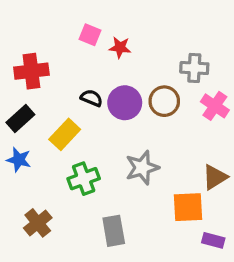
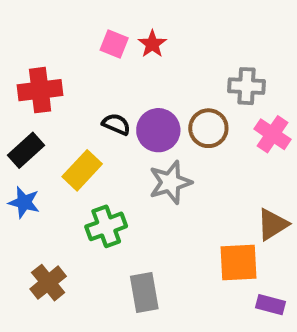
red star: (120, 47) -> (152, 44), moved, turned 30
gray star: (142, 168) -> (170, 182), moved

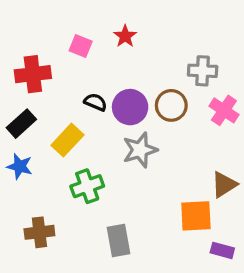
pink square: (114, 44) -> (81, 46), moved
brown cross: (48, 283) -> (39, 232), turned 32

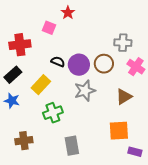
red star: (125, 36) -> (68, 13), moved
brown triangle: (224, 185) -> (124, 97), moved

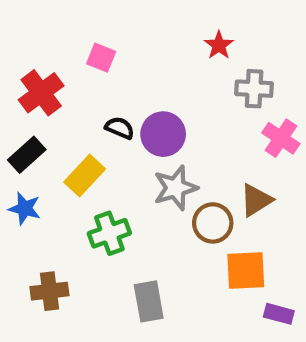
red star: (68, 13) -> (219, 45), moved
red cross: (20, 45) -> (41, 93), turned -30
brown circle: (104, 64) -> (213, 223), moved

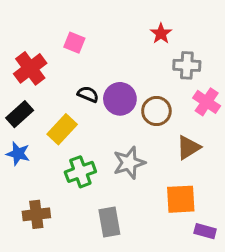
gray star: (176, 188) -> (129, 163), moved
brown circle: (213, 223) -> (156, 111), moved

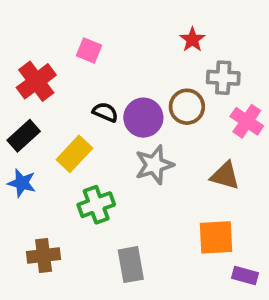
brown circle: (156, 111) -> (187, 107), moved
brown triangle: (188, 148) -> (225, 176), turned 48
gray star: (129, 163) -> (154, 165), moved

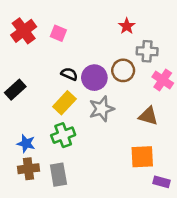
red cross: (36, 81) -> (24, 31), moved
yellow rectangle: (74, 154) -> (64, 103), moved
blue star: (22, 183) -> (26, 144), moved
gray rectangle: (131, 265) -> (58, 175), moved

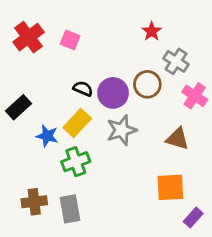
gray cross: (147, 51) -> (176, 61), turned 30
blue star: (26, 144) -> (47, 136), moved
purple rectangle: (161, 182) -> (193, 218), turned -63

